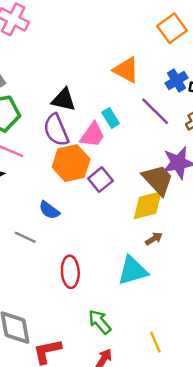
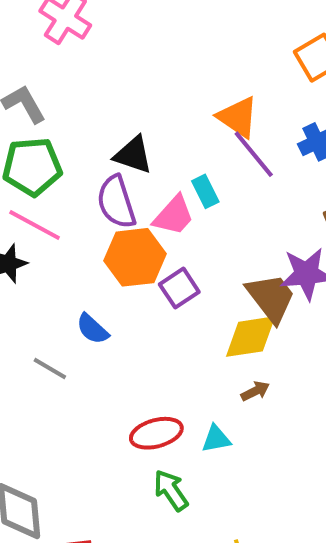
purple line: (155, 111) -> (254, 154), moved
cyan triangle: (133, 271) -> (216, 439), size x0.6
red ellipse: (70, 272) -> (156, 433), moved, turned 72
green arrow: (100, 322) -> (171, 490), moved

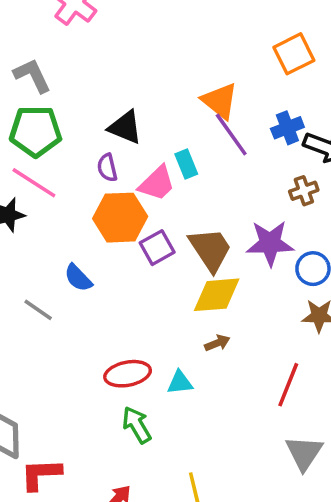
purple semicircle: (116, 202) -> (107, 168), size x0.6
brown trapezoid: (271, 298) -> (210, 249), moved

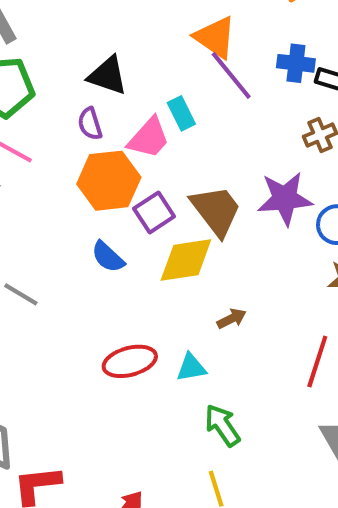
blue cross: (287, 128) -> (296, 63), turned 32
blue semicircle: (78, 278) -> (108, 257), moved
yellow diamond: (217, 295) -> (186, 260), moved
green arrow: (137, 425) -> (222, 425), moved

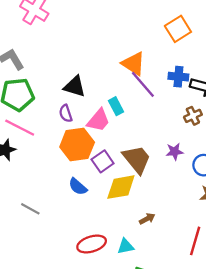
purple star: (285, 199) -> (175, 152), size x0.6

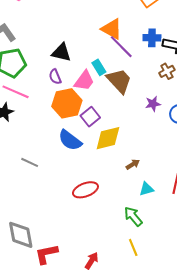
brown trapezoid: (137, 159) -> (119, 81), moved
blue semicircle: (78, 187) -> (70, 140), size x1.4
cyan triangle: (126, 246) -> (146, 189), moved

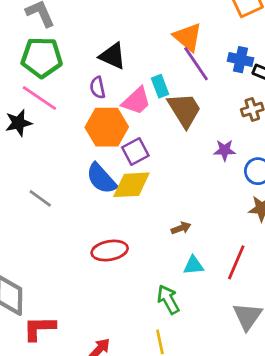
yellow diamond: (108, 138) -> (131, 185), moved

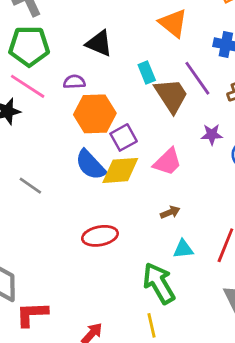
purple line: (196, 64) -> (197, 78), moved
purple semicircle: (98, 88) -> (74, 82), moved, turned 100
pink trapezoid: (136, 101) -> (168, 162), moved
green arrow: (168, 299) -> (159, 283), size x1.4

